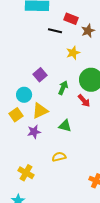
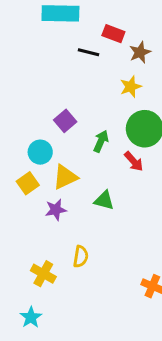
yellow star: (73, 53) -> (131, 87), moved
yellow semicircle: (59, 157) -> (81, 257), moved, turned 112

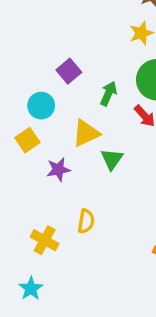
yellow triangle: (65, 177) -> (86, 133), moved
green triangle: (104, 200) -> (112, 159), turned 50

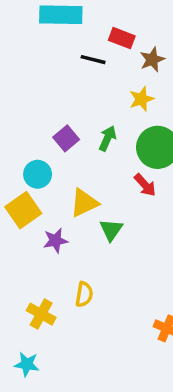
green arrow: (108, 94) -> (107, 138), moved
yellow square: (27, 140) -> (23, 210), size x1.4
cyan star: (31, 289) -> (27, 364), turned -30

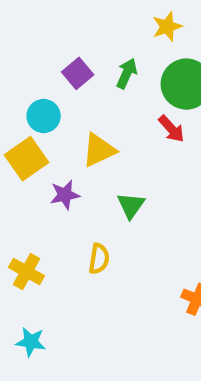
green triangle: (111, 230) -> (131, 205), moved
yellow cross: (41, 314) -> (27, 272), moved

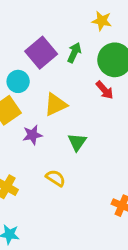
yellow star: (167, 27) -> (102, 21), turned 30
purple square: (78, 73) -> (41, 53), size x1.5
yellow semicircle: (99, 259) -> (56, 178), turned -66

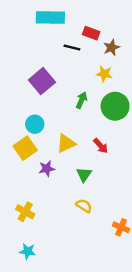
purple square: (41, 53) -> (42, 81), moved
red arrow: (105, 90) -> (101, 146), moved
yellow semicircle: (56, 178) -> (84, 206), moved

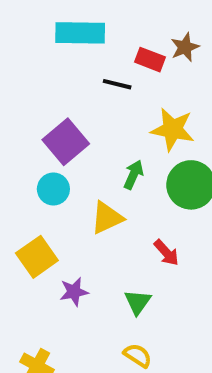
brown star: (111, 47) -> (185, 47), moved
yellow star: (104, 74) -> (173, 129), size x1.5
cyan circle: (35, 124) -> (53, 189), moved
yellow triangle: (66, 143) -> (107, 218), moved

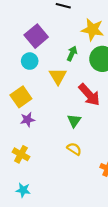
yellow triangle: (107, 218) -> (58, 76), turned -36
red arrow: (166, 253) -> (89, 95), size x1.6
purple star: (74, 292) -> (27, 120), moved

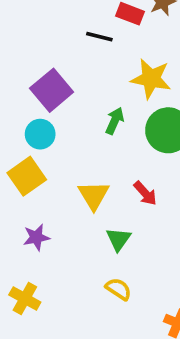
yellow triangle: (58, 76) -> (94, 195), moved
red arrow: (89, 95) -> (145, 193), size x0.6
yellow square: (21, 97) -> (27, 176), moved

